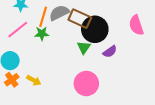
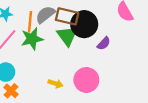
green star: (42, 34) -> (32, 39), size x1.5
green triangle: (84, 47) -> (67, 36), moved, size x1.5
yellow arrow: (34, 80) -> (55, 84), moved

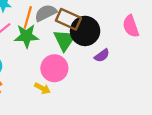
pink circle: (86, 80) -> (54, 68), moved

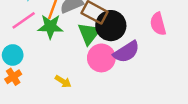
purple semicircle: (102, 55) -> (126, 52), size x1.6
pink circle: (54, 68) -> (101, 58), moved

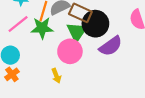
pink circle: (101, 58) -> (70, 51), moved
yellow arrow: (63, 81) -> (56, 76), turned 40

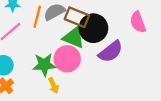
green star: (42, 28) -> (44, 65), moved
green triangle: (77, 32) -> (74, 38), turned -40

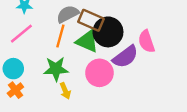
orange line: (37, 17) -> (60, 36), moved
pink semicircle: (138, 22) -> (146, 41), moved
pink circle: (67, 59) -> (99, 73), moved

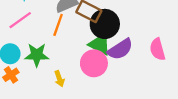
green triangle: (87, 41) -> (100, 44), moved
pink semicircle: (146, 41) -> (157, 49), moved
green star: (56, 69) -> (37, 55), moved

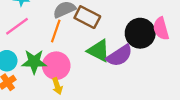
black circle: (105, 24) -> (140, 33), moved
pink semicircle: (157, 49) -> (161, 29), moved
pink circle: (94, 63) -> (56, 66), moved

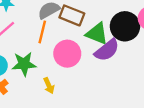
green triangle: (99, 51) -> (97, 34), moved
pink circle: (56, 66) -> (67, 54), moved

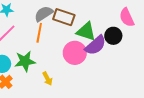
black circle: (125, 26) -> (113, 36), moved, size x0.7
pink circle: (67, 54) -> (75, 53), moved

